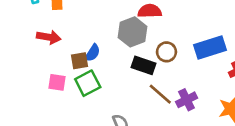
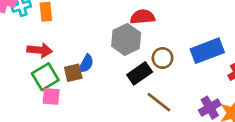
black rectangle: (143, 65) -> (140, 73), turned -50
green square: (88, 83) -> (45, 77), moved
purple cross: (187, 100) -> (210, 108), moved

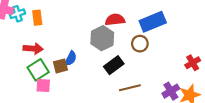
blue rectangle: (207, 51) -> (153, 22), moved
brown circle: (163, 58) -> (140, 44), moved
brown line: (159, 102) -> (130, 88), turned -50

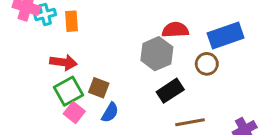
blue semicircle: (71, 58) -> (110, 113), moved
brown square: (60, 66) -> (99, 88), turned 32
pink square: (43, 85) -> (74, 112), turned 32

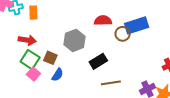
gray hexagon: (157, 54) -> (74, 40), moved
brown circle: (207, 64) -> (123, 34), moved
green square: (69, 91) -> (30, 60), turned -30

